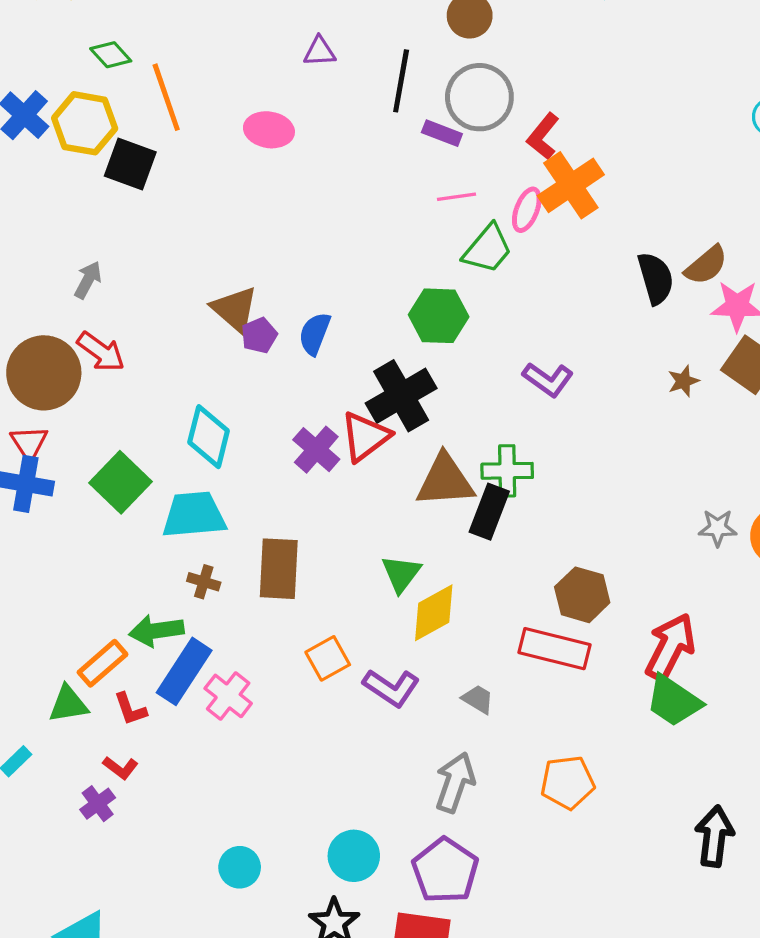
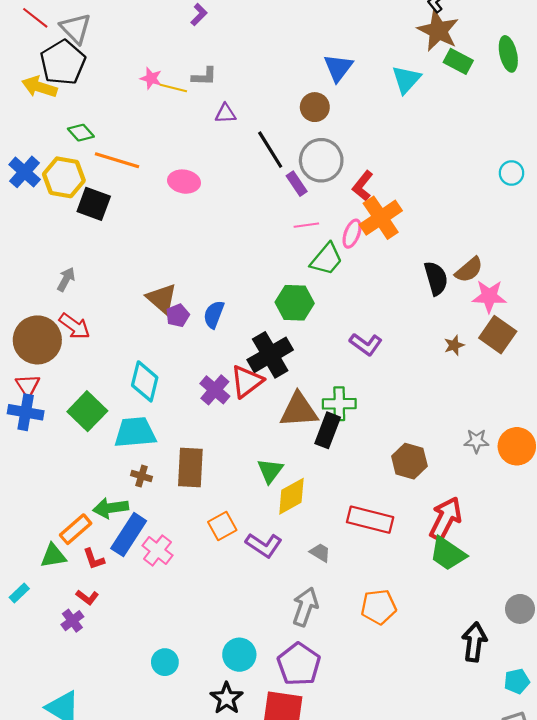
purple triangle: (320, 51) -> (225, 113), moved
black line: (401, 81) -> (270, 150), turned -42
orange line: (166, 97) -> (117, 160), turned -54
purple rectangle: (442, 133) -> (297, 184), turned 35
brown hexagon: (582, 595) -> (409, 461), moved

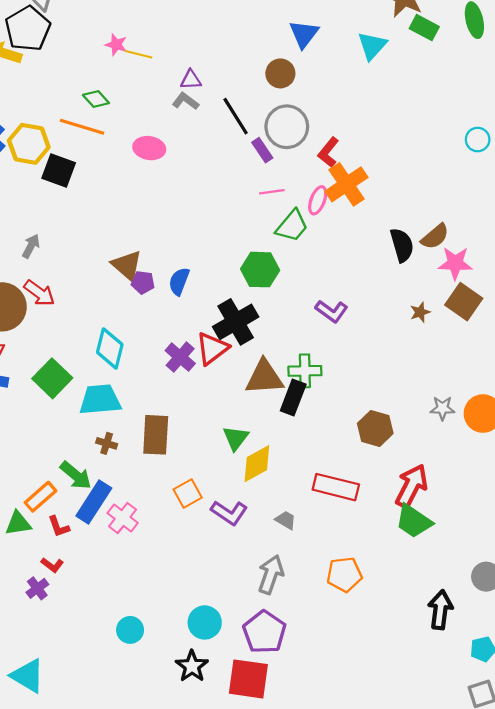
gray L-shape: (204, 76) -> (185, 101), moved, turned -145
green diamond: (81, 133) -> (96, 99), moved
purple pentagon: (178, 315) -> (143, 282), turned 30
green arrow: (111, 508) -> (76, 475), turned -132

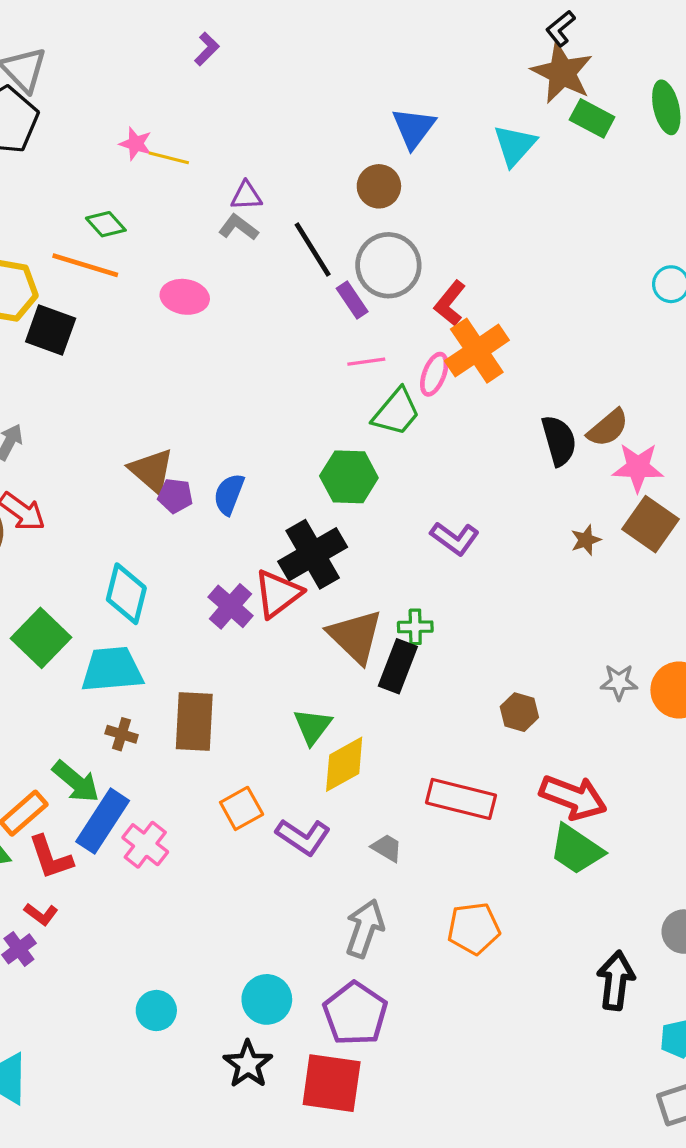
green cross: (305, 371) -> (415, 627), size x0.7
brown triangle: (264, 377) -> (355, 636), turned 48
brown hexagon: (375, 428) -> (519, 712), size x0.7
red arrow: (412, 486) -> (573, 797), turned 84
red L-shape: (59, 527) -> (51, 857), size x1.4

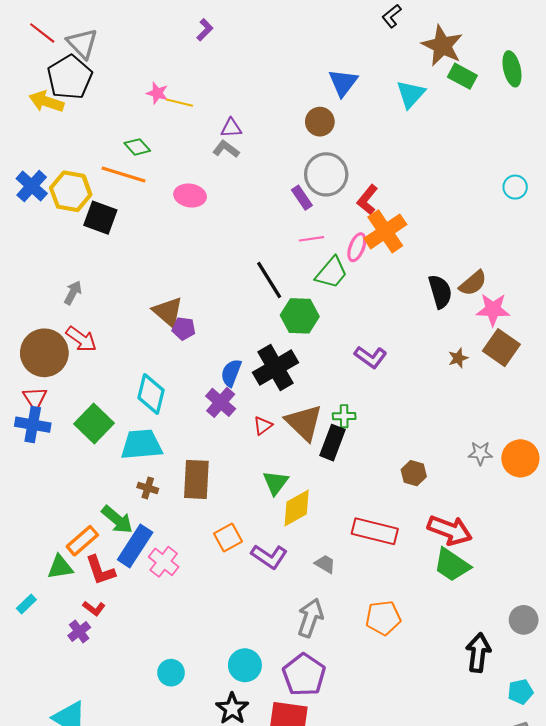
black L-shape: (560, 28) -> (392, 16), moved
black line: (313, 249) -> (269, 280), moved
blue semicircle: (229, 494) -> (231, 373), moved
red triangle: (278, 594) -> (263, 426), moved, size x0.6

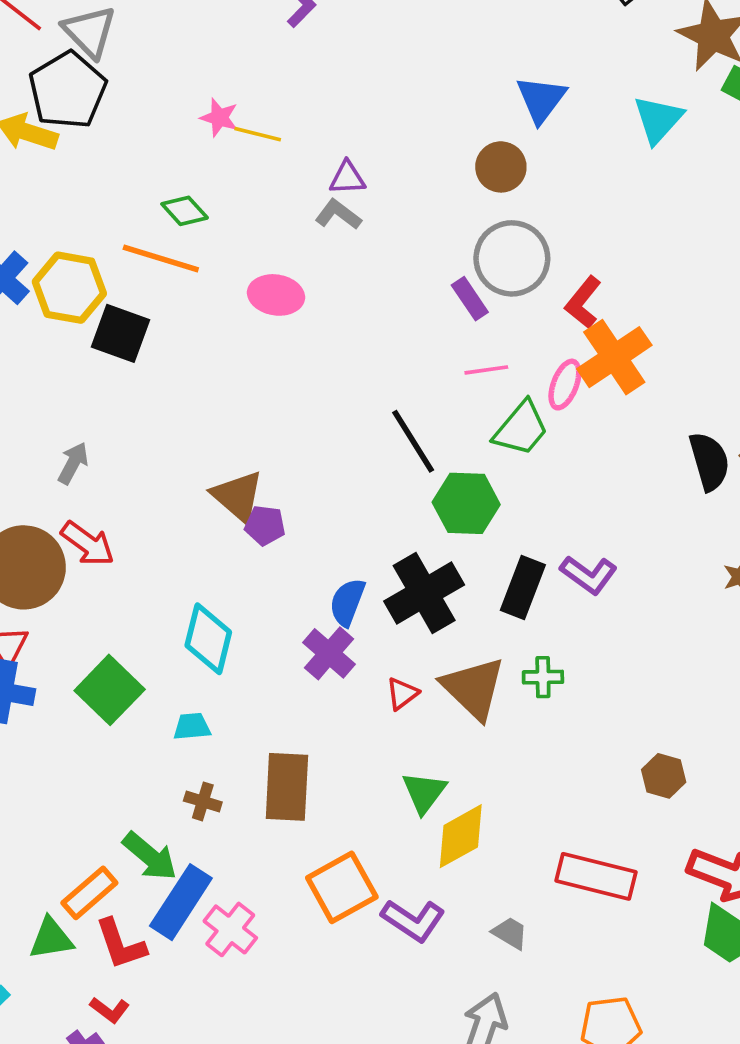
black rectangle: (333, 443) -> (523, 588), moved
cyan trapezoid: (141, 445) -> (192, 726), size x0.5
orange square: (228, 538) -> (342, 887), size x1.4

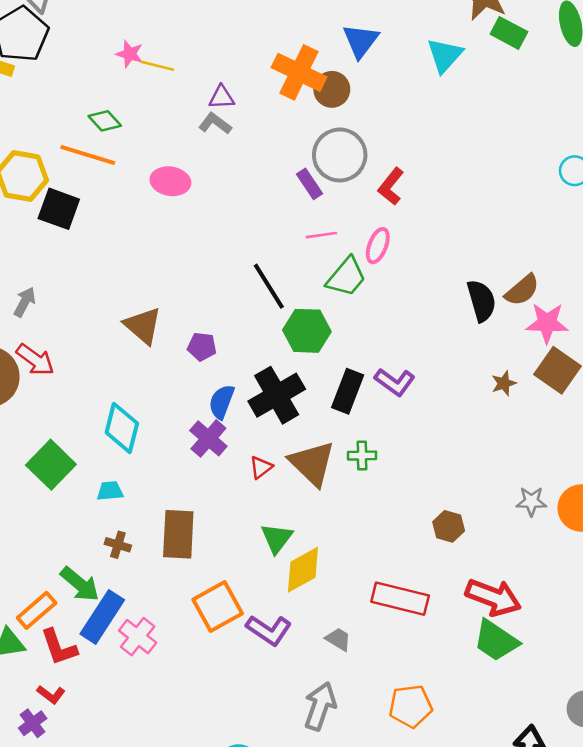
orange cross: (614, 357) -> (299, 72), moved, turned -30
purple pentagon: (265, 525) -> (202, 347), moved

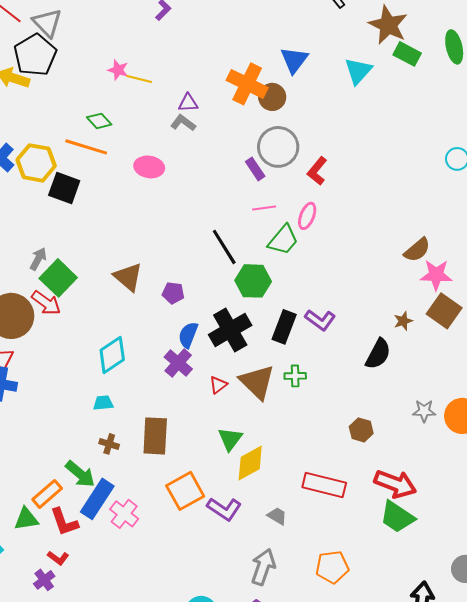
black semicircle: (481, 301) -> (378, 354), moved, turned 44
cyan diamond: (122, 428) -> (112, 355), turned 42
green square: (51, 465) -> (58, 278), moved

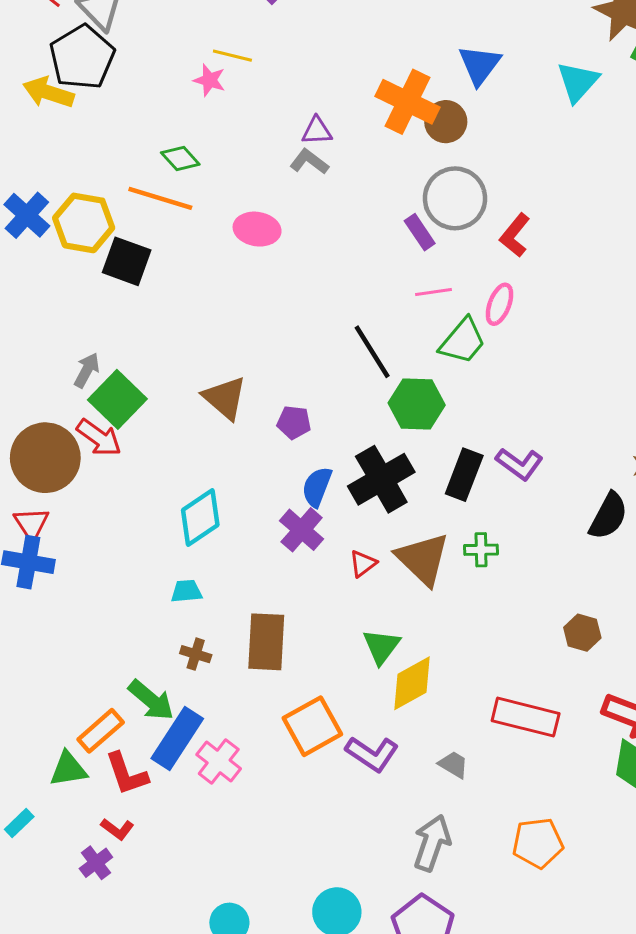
yellow line: (139, 79) -> (232, 56), moved

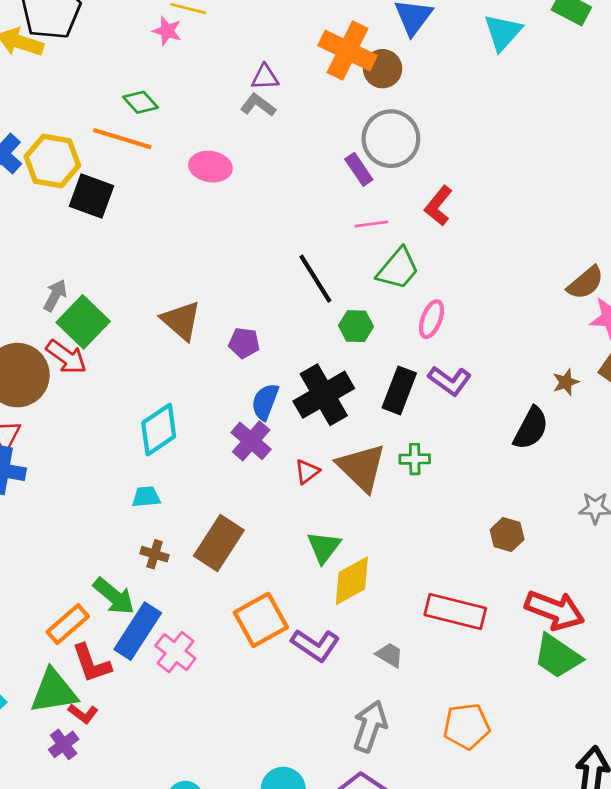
red L-shape: (515, 235) -> (439, 206), moved
pink ellipse: (499, 304) -> (432, 319), moved
green hexagon: (417, 404) -> (356, 326), size x0.7
brown rectangle: (266, 642) -> (219, 543), turned 30
green triangle: (68, 769) -> (54, 691), moved, size x1.4

